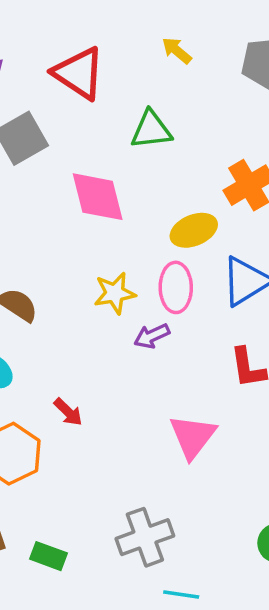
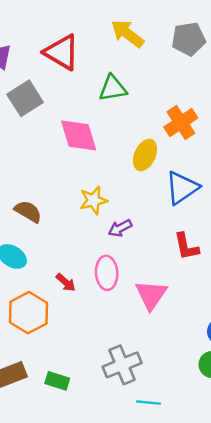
yellow arrow: (177, 51) -> (127, 34), size x1.6
yellow ellipse: (194, 230) -> (145, 155), turned -40
pink ellipse: (176, 287) -> (107, 273), moved

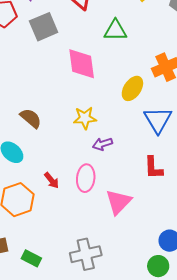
blue triangle: (182, 188) -> (158, 120), turned -36

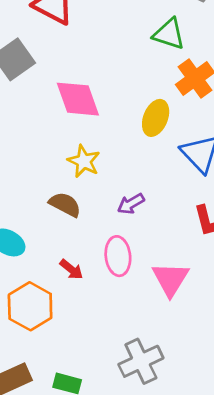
green triangle: (115, 30) -> (169, 34), moved, turned 30
brown semicircle: (31, 118) -> (65, 204), moved
yellow star: (85, 118) -> (84, 161), moved, turned -30

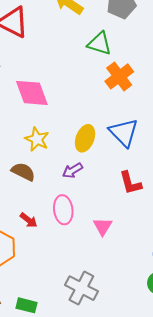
yellow ellipse: (156, 118) -> (85, 138), moved
pink triangle: (170, 279) -> (103, 226), size x0.7
gray cross: (141, 361) -> (81, 288), turned -36

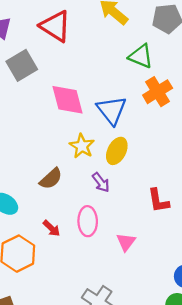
blue triangle: (124, 133) -> (112, 110), moved
yellow star: (37, 139) -> (82, 146), moved
purple arrow: (72, 171) -> (101, 182), turned -102
brown semicircle: (23, 172) -> (51, 179), turned 105

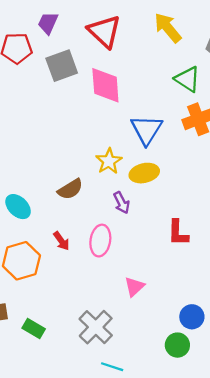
pink diamond: (68, 100) -> (105, 85), moved
yellow ellipse: (117, 151) -> (144, 173), turned 40
pink triangle: (126, 242) -> (134, 287), moved

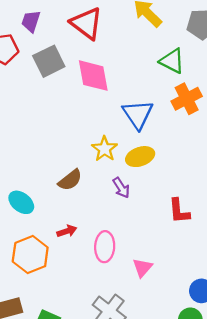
red arrow: (61, 241) -> (67, 231), turned -66
pink ellipse: (100, 241) -> (105, 247), moved

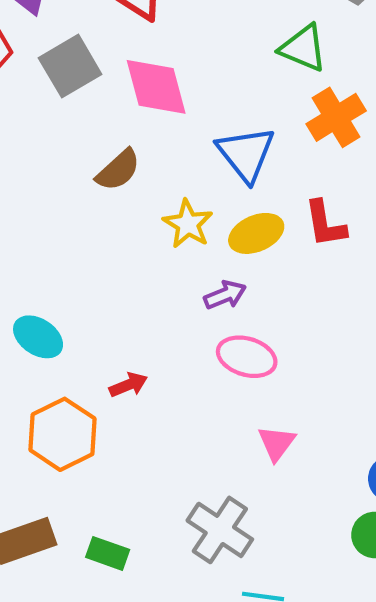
brown semicircle: (70, 180) -> (118, 170), moved
purple arrow: (121, 188) -> (225, 295), turned -75
red L-shape: (179, 211) -> (325, 224), moved
pink ellipse: (105, 247) -> (247, 357), moved, turned -72

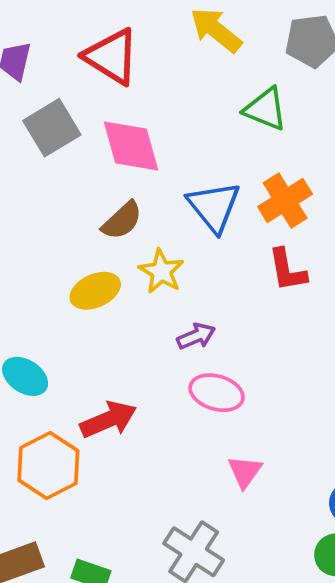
orange cross: (336, 117) -> (285, 200), moved
brown semicircle: (118, 170) -> (122, 221), moved
yellow ellipse: (256, 233) -> (95, 291), moved
red arrow: (128, 385) -> (108, 420), size x1.6

